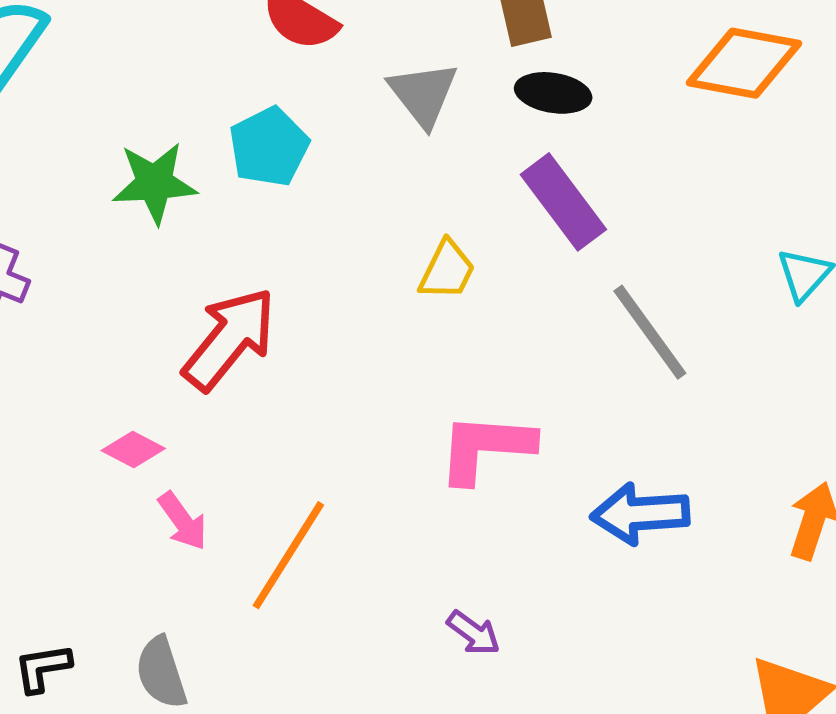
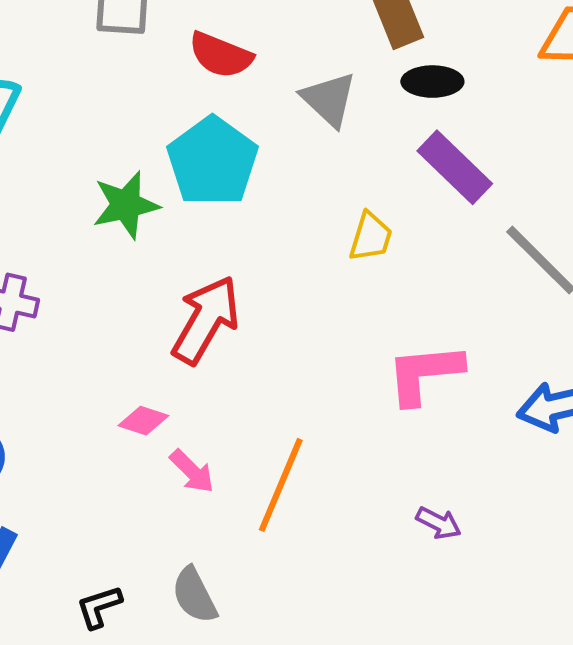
cyan pentagon: (269, 147) -> (212, 161), size x1.4

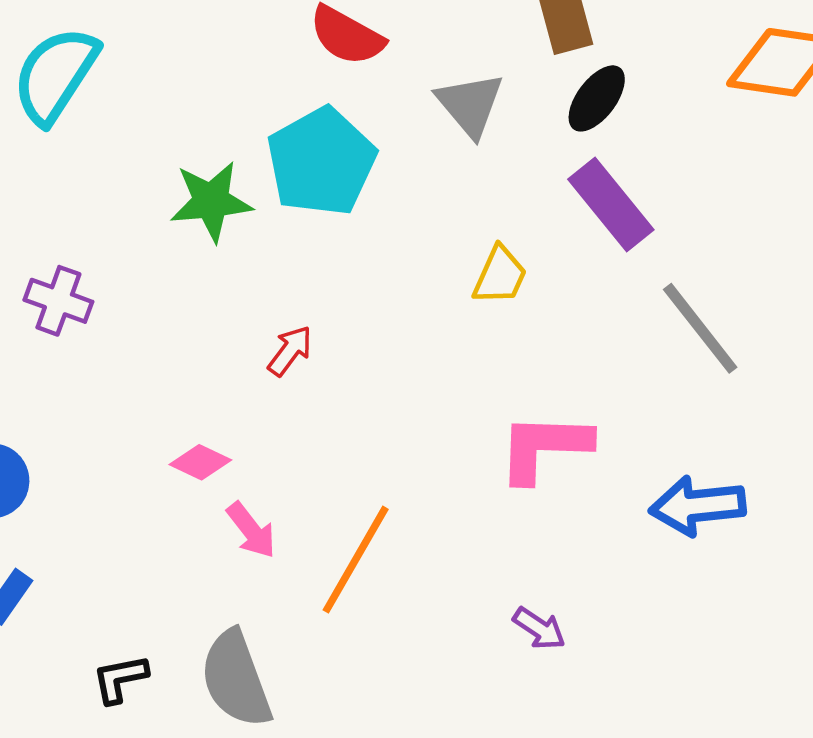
black ellipse: (432, 82) -> (597, 98), turned -60
red arrow: (206, 320) -> (290, 351), size x0.5
gray semicircle: (194, 595) -> (236, 679), size x1.4

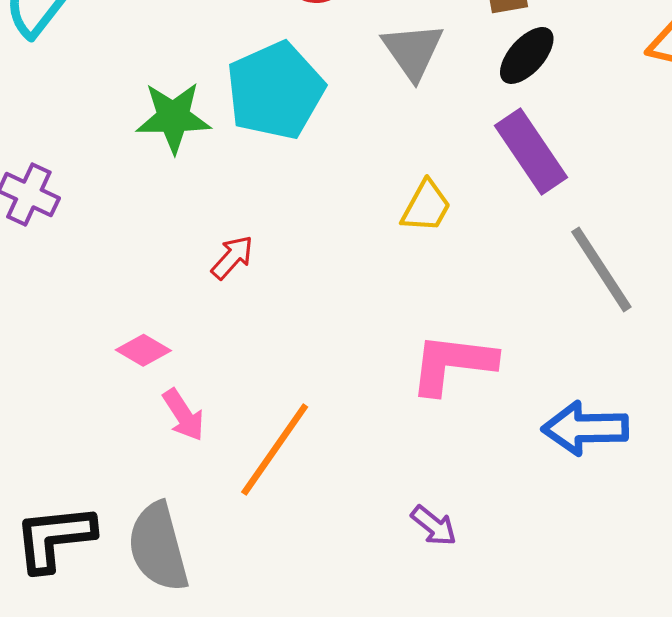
black L-shape: (120, 679) -> (54, 538), size x1.6

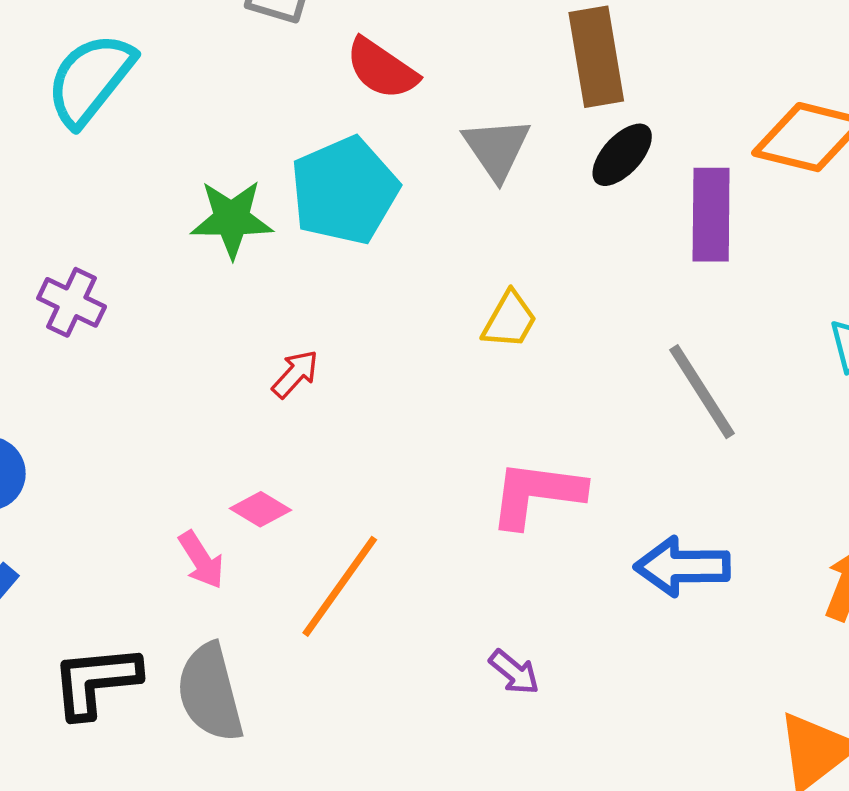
purple rectangle: (531, 152) -> (711, 215), moved, turned 34
pink diamond: (143, 350) -> (261, 509), moved
pink arrow: (184, 415) -> (201, 560), moved

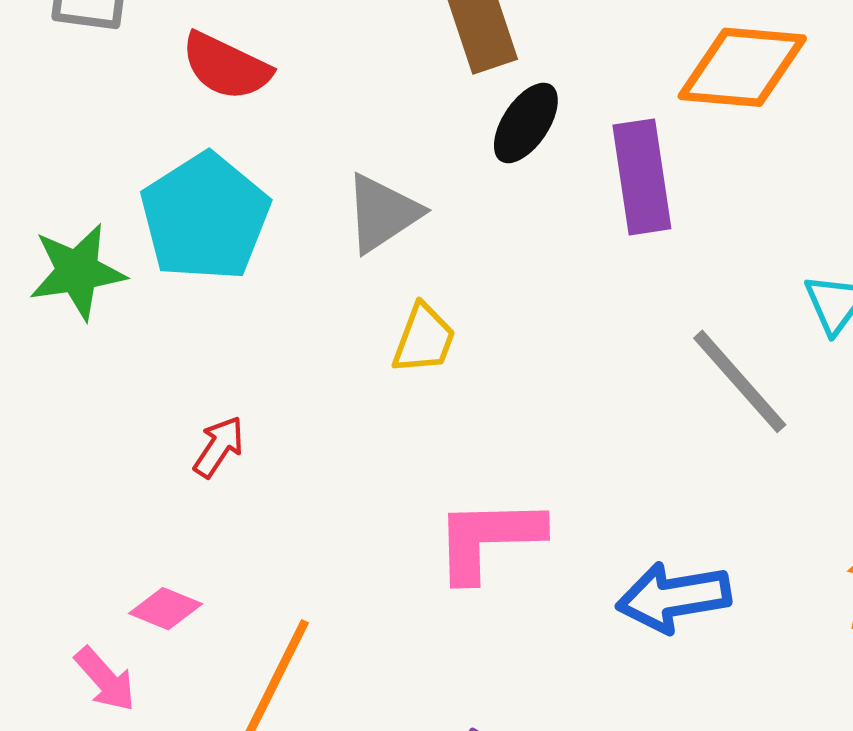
gray triangle: (497, 149) -> (382, 213), moved, turned 40
red arrow: (295, 374) -> (219, 447), moved
gray line: (702, 392) -> (740, 381), moved

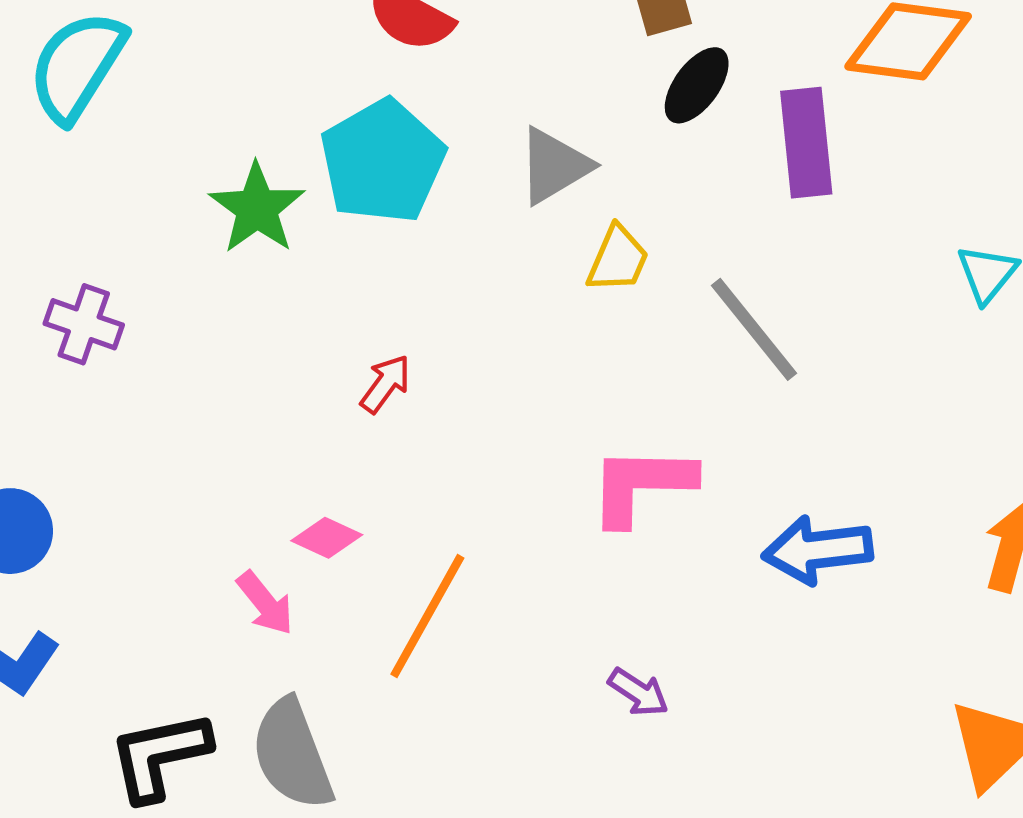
green star: (77, 272) -> (257, 208), turned -30
yellow trapezoid: (424, 339) -> (618, 259), moved
gray line: (740, 381) -> (754, 329), moved

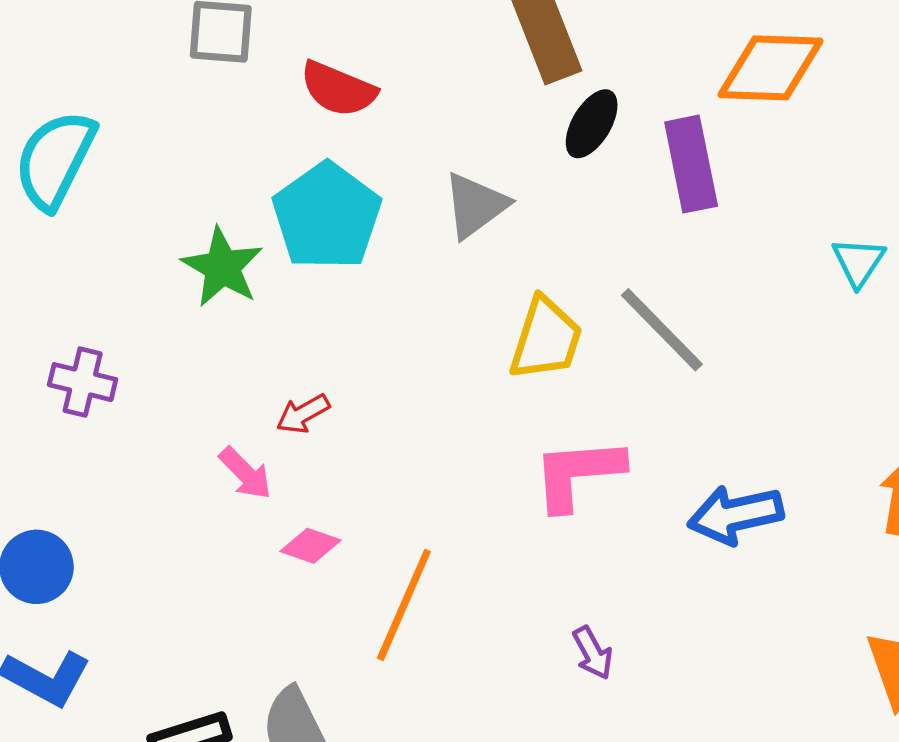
yellow trapezoid: (618, 259) -> (546, 339), moved, size x1.4
red arrow: (385, 384) -> (303, 414), moved, turned -150
pink arrow: (265, 603) -> (245, 473), moved
purple arrow: (638, 692) -> (593, 653), turned 34

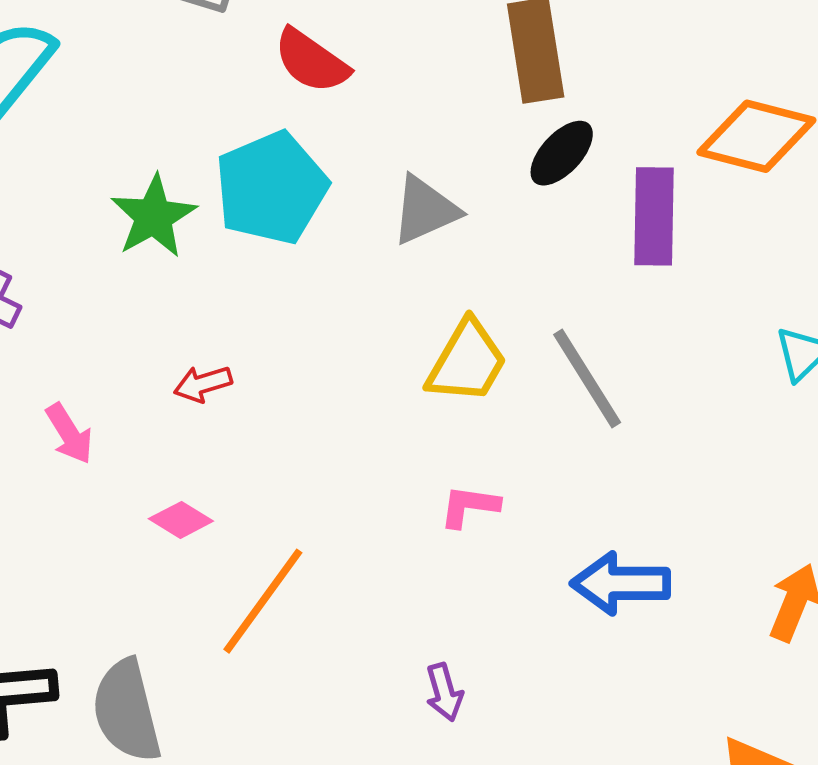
pink arrow: (245, 473) -> (69, 434), moved
pink L-shape: (578, 474) -> (469, 506), size x0.6

